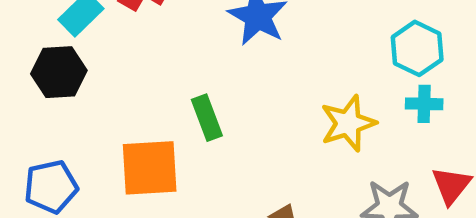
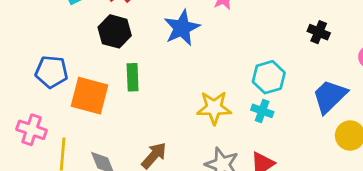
black hexagon: (59, 72) -> (115, 31), moved
blue pentagon: (51, 187) -> (52, 72), moved

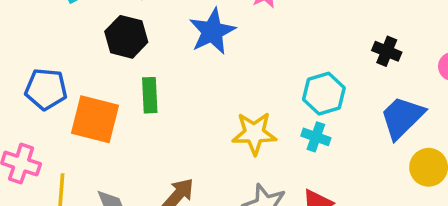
black cross: (319, 32) -> (387, 51), moved

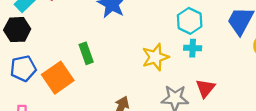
black hexagon: (126, 37) -> (17, 30), moved
orange square: (95, 119) -> (58, 78), turned -32

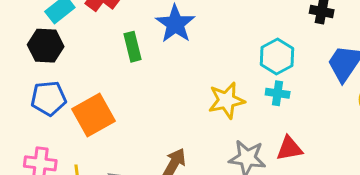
green rectangle: (86, 53) -> (132, 47), moved
red triangle: (205, 88) -> (289, 148), turned 35

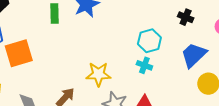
yellow star: (226, 100) -> (98, 74), moved

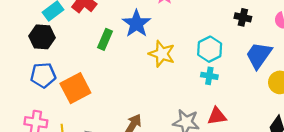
green rectangle: (55, 13) -> (105, 39), turned 36
yellow star: (98, 74) -> (162, 54), moved, turned 30

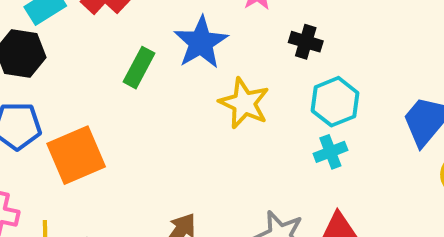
black cross: (243, 17) -> (306, 42), moved
cyan cross: (209, 76) -> (330, 152), turned -35

